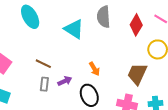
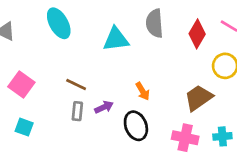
cyan triangle: (74, 29) -> (116, 39), turned -40
brown trapezoid: (137, 74) -> (198, 98), turned 30

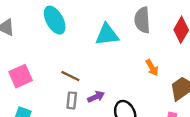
pink square: (21, 85) -> (21, 76), turned 30
orange arrow: (143, 91) -> (152, 68), moved

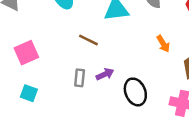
brown line: (70, 76) -> (88, 40), moved

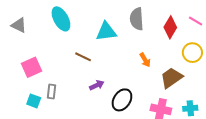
gray rectangle: (80, 78) -> (52, 91), moved
black ellipse: (135, 92) -> (122, 100), turned 55

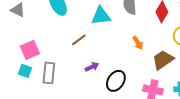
brown line: (83, 57) -> (79, 40), turned -63
gray rectangle: (52, 91) -> (49, 73), size x1.5
cyan square: (34, 101) -> (25, 71), moved

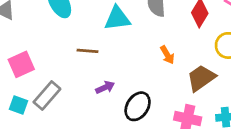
brown line: (79, 40) -> (88, 51), turned 42
cyan square: (25, 71) -> (19, 105), moved
gray rectangle: (49, 73) -> (47, 95), turned 35

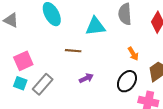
cyan square: (19, 105) -> (20, 83), moved
black ellipse: (138, 106) -> (127, 81), moved

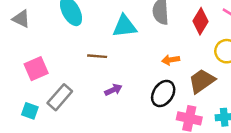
orange arrow: (133, 54) -> (171, 60), turned 112
cyan square: (20, 83) -> (30, 111), moved

